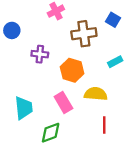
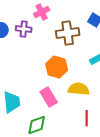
purple cross: (40, 54) -> (24, 29), moved

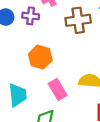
orange hexagon: (57, 67) -> (40, 57), moved

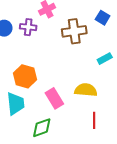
orange hexagon: (40, 57) -> (25, 76), moved

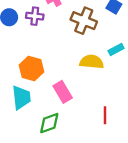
brown cross: (74, 31) -> (84, 21), turned 30
yellow semicircle: (86, 90) -> (92, 62), moved

